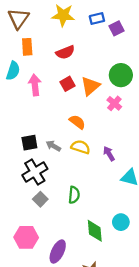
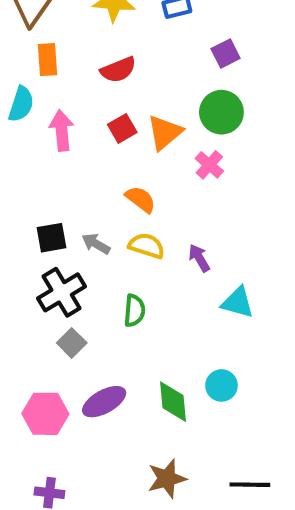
purple square: (116, 28) -> (226, 54), moved
green semicircle: (74, 195) -> (134, 311), moved
purple ellipse: (58, 251) -> (104, 402), moved, turned 35

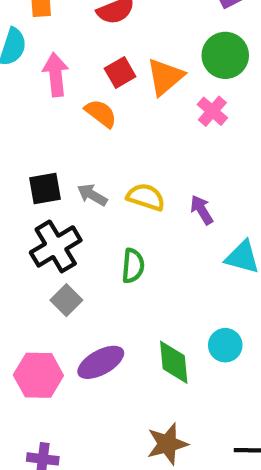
orange semicircle: (141, 199) -> (101, 113), moved

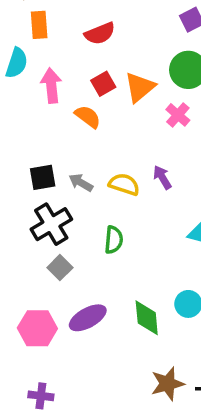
purple arrow: (202, 210) -> (162, 177), moved
brown star: (167, 444) -> (167, 384), moved

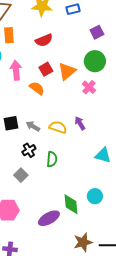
black cross: (51, 224) -> (29, 150), moved, size x0.6
purple ellipse: (88, 318) -> (49, 218), moved

